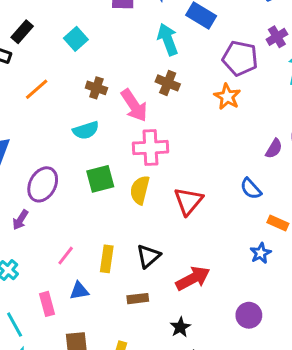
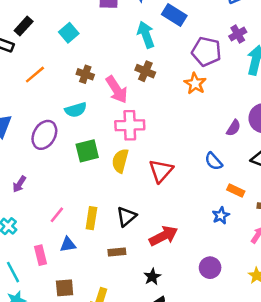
purple ellipse: (43, 184) -> (44, 135), moved

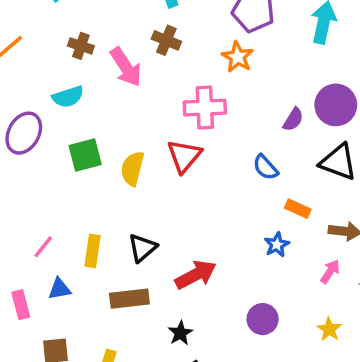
pink cross: (130, 125) -> (205, 108), moved
red triangle: (161, 171) -> (184, 156), moved
brown rectangle: (117, 252) -> (129, 299), size x1.5

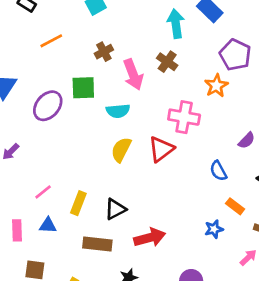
brown cross: (81, 46) -> (104, 52), turned 30
cyan semicircle: (68, 97) -> (118, 111), moved
green square: (85, 155) -> (83, 88), moved

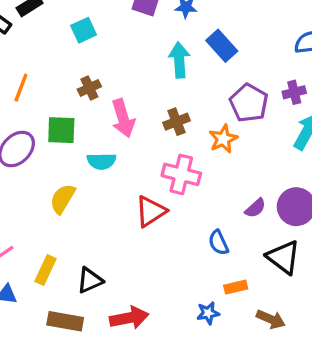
orange line: (51, 41) -> (21, 88), moved, turned -45
brown cross: (167, 62) -> (176, 122), moved, turned 30
yellow semicircle: (121, 150) -> (63, 199), moved
orange rectangle: (235, 206) -> (236, 287), turned -54

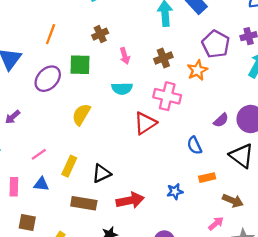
pink arrow: (123, 118) -> (125, 56), size x0.6
cyan semicircle: (101, 161) -> (122, 89), moved
blue star: (208, 313) -> (175, 191), moved

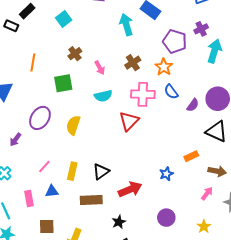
purple ellipse: (48, 79) -> (40, 118), moved
blue semicircle: (194, 145) -> (171, 92), moved

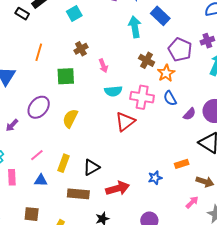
brown cross: (133, 63) -> (147, 60), moved, turned -35
cyan semicircle: (103, 96) -> (113, 91), moved
pink rectangle: (29, 199) -> (12, 177), moved

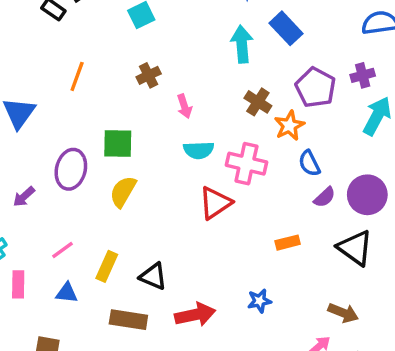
green square: (66, 76) -> (118, 144), moved
blue semicircle: (170, 98) -> (309, 163), moved
purple ellipse: (39, 107) -> (71, 169), turned -30
orange rectangle: (182, 164) -> (288, 243), moved
black triangle: (91, 167) -> (153, 276), turned 48

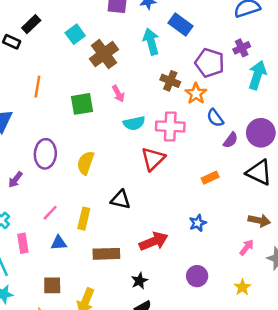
brown cross: (149, 75) -> (104, 54), moved, size x1.6
green square: (118, 144) -> (82, 104), moved
black triangle: (153, 276) -> (121, 200), moved

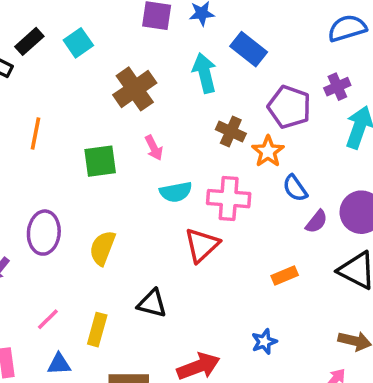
cyan square: (75, 34) -> (78, 43), moved

